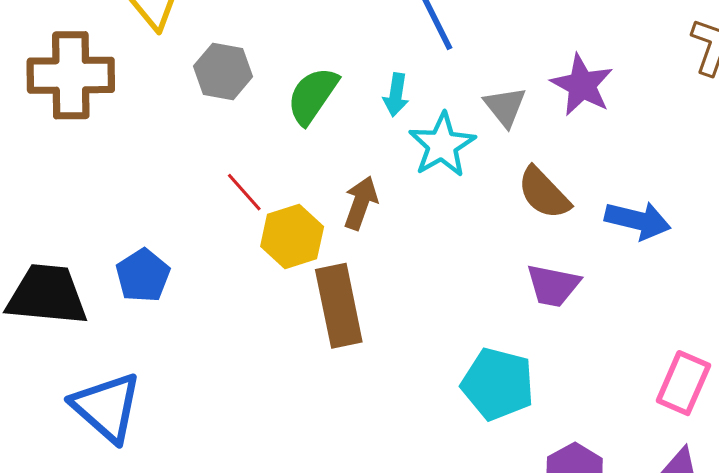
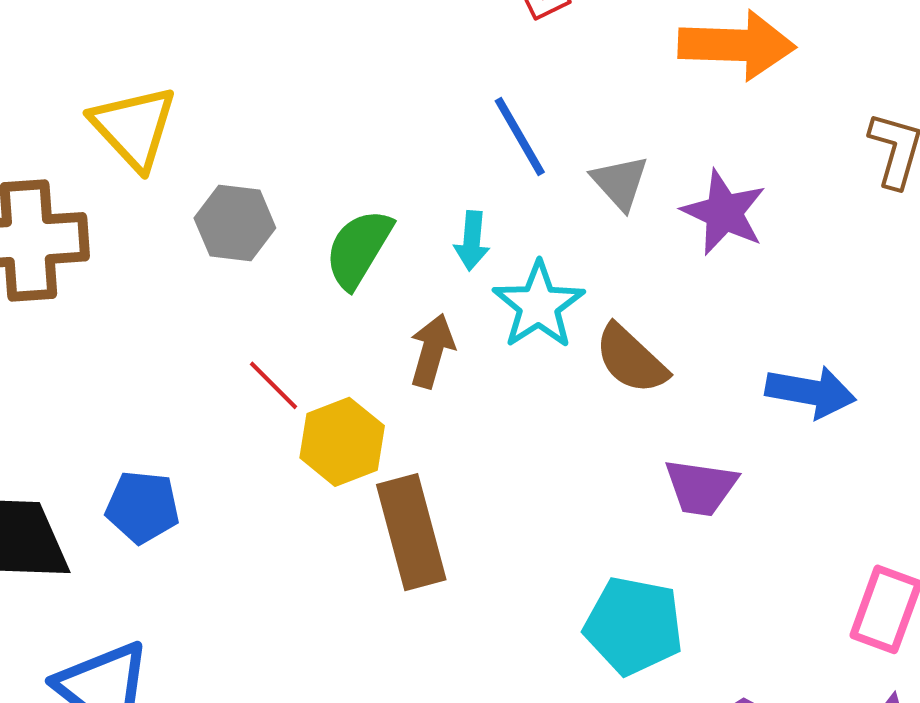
gray triangle: (505, 107) -> (620, 182), moved
brown semicircle: (544, 193) -> (631, 359), moved
brown arrow: (361, 203) -> (432, 351), moved
blue pentagon: (143, 276) -> (142, 507), turned -30

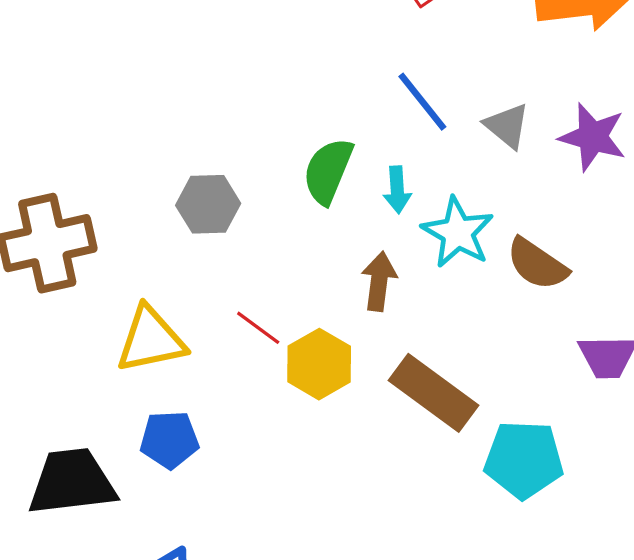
yellow triangle: (134, 127) -> (151, 340), moved, turned -50
green semicircle: (359, 249) -> (328, 171), moved
brown rectangle: (411, 532) -> (433, 393), moved, turned -30
cyan pentagon: (634, 626) -> (524, 459), moved

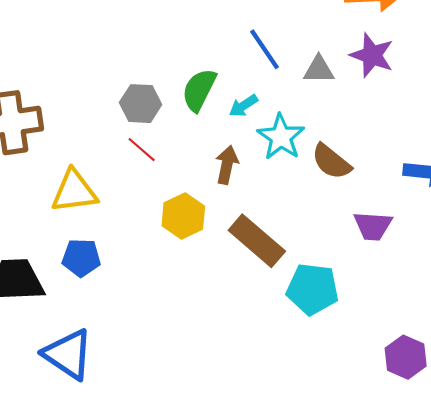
gray triangle: (507, 126) -> (319, 70), turned -44
purple star: (593, 137) -> (372, 55), moved
cyan arrow: (397, 190) -> (243, 106), turned 56
gray hexagon: (208, 204) -> (141, 104), moved
red line: (258, 328) -> (142, 150), moved

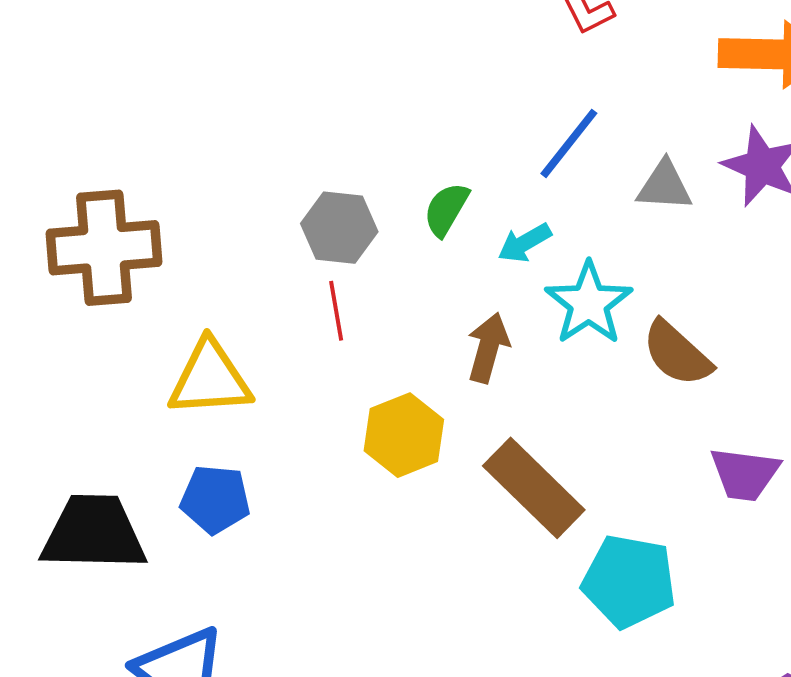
blue line: (265, 49) -> (569, 143), turned 69
green semicircle: (199, 90) -> (446, 209), size x0.7
red line: (142, 150) -> (336, 311), turned 36

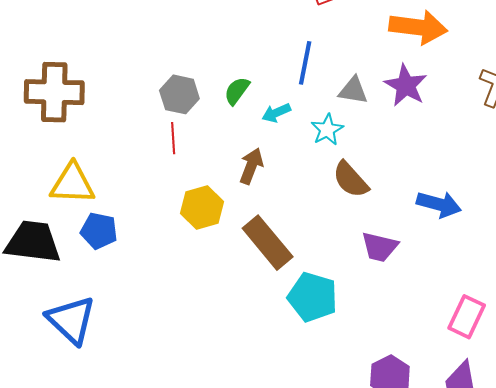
blue line: (569, 143) -> (305, 63), turned -33
cyan star: (589, 303) -> (327, 130), moved, size x0.7
yellow triangle: (210, 379) -> (72, 184), moved

